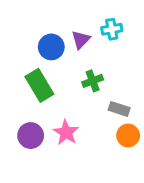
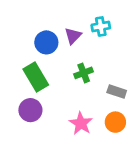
gray rectangle: (119, 109) -> (117, 92), moved
pink star: (66, 133) -> (81, 123), moved
purple circle: (31, 136) -> (30, 110), moved

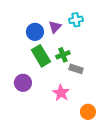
green rectangle: (36, 77) -> (41, 56), moved
gray rectangle: (117, 92) -> (76, 69), moved
orange circle: (115, 122) -> (88, 112), moved

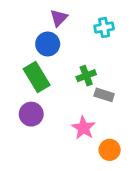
purple triangle: (55, 27) -> (59, 18), moved
green rectangle: (41, 56) -> (37, 77), moved
orange circle: (88, 112) -> (110, 150), moved

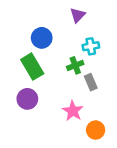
purple triangle: (59, 18) -> (78, 15), moved
cyan cross: (104, 27) -> (91, 46), moved
gray rectangle: (104, 95) -> (91, 82), turned 49

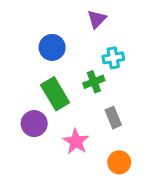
green rectangle: (32, 67) -> (55, 94), moved
gray rectangle: (91, 82) -> (113, 118), moved
pink star: (73, 111) -> (76, 141), moved

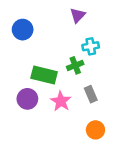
blue circle: (52, 47) -> (23, 30), moved
green rectangle: (55, 94) -> (44, 75), turned -45
pink star: (76, 141) -> (61, 101), moved

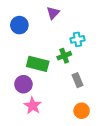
purple triangle: (78, 15) -> (53, 13), moved
pink star: (61, 101) -> (33, 106), moved

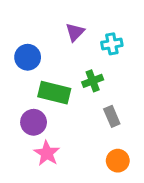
purple triangle: (53, 13) -> (75, 32), moved
blue circle: (19, 25) -> (28, 57), moved
cyan cross: (77, 39) -> (112, 44), moved

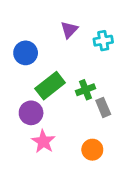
green cross: (93, 81) -> (86, 90), moved
green rectangle: (54, 93) -> (50, 86), turned -52
orange circle: (118, 161) -> (92, 150), moved

